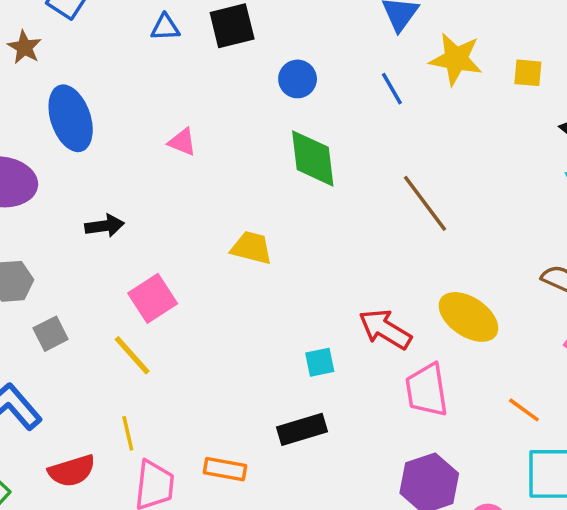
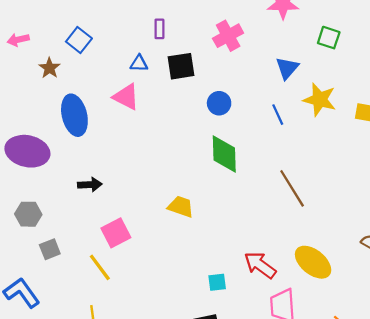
pink triangle: (182, 142) -> (126, 97), moved, size x1.5

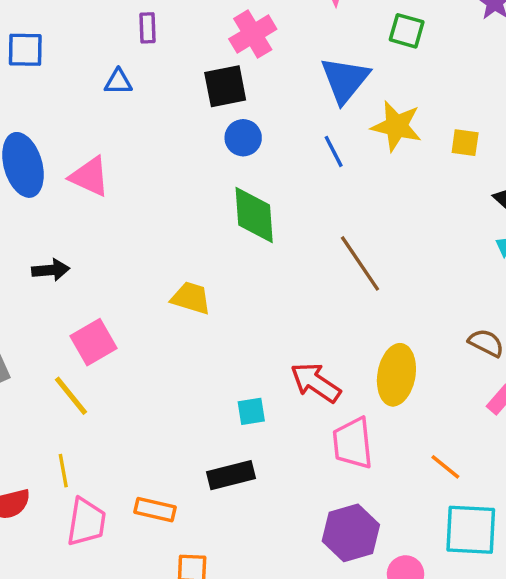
blue square: (79, 40) -> (25, 50), turned -35
black square: (181, 66) -> (225, 86), moved
blue triangle: (287, 68) -> (345, 80), size x1.4
pink triangle: (126, 97) -> (90, 177), moved
yellow ellipse: (313, 262) -> (396, 375), turned 63

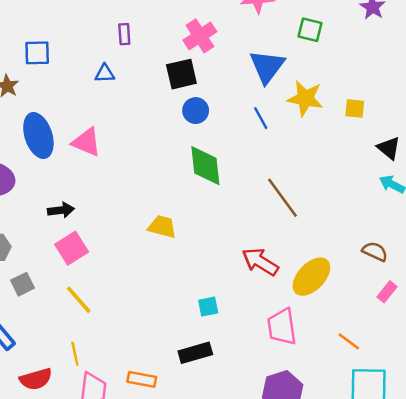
pink square: (93, 342) -> (72, 248), moved
yellow ellipse: (396, 375) -> (311, 277), turned 36
red arrow: (316, 383) -> (260, 262), moved

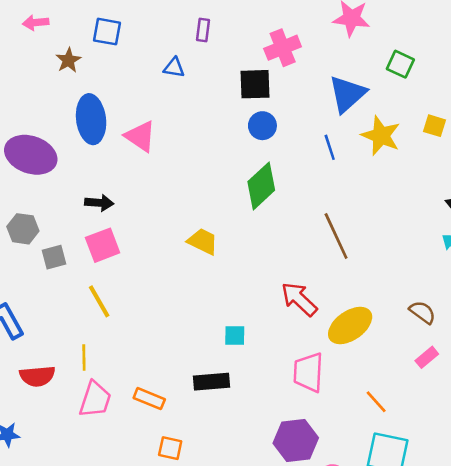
yellow square: (355, 108) -> (435, 126), moved
green diamond: (205, 166) -> (261, 186), turned 42
gray square: (22, 284) -> (54, 257), moved

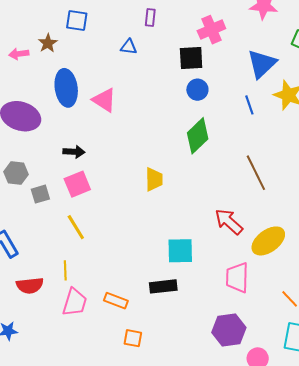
pink arrow: (36, 23) -> (19, 54), moved
yellow trapezoid: (203, 241) -> (154, 179), turned 65
cyan square: (235, 336) -> (180, 251), size x1.6

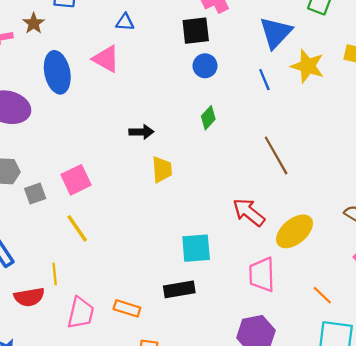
pink triangle: (104, 100) -> (106, 59), moved
green diamond: (198, 136) -> (208, 118), size x0.6
black arrow: (74, 152) -> (141, 132), moved
yellow line: (65, 270) -> (55, 274), moved

